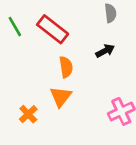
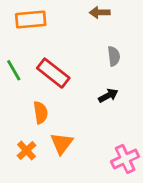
orange semicircle: (66, 67) -> (41, 112), moved
orange cross: (28, 114) -> (26, 151), moved

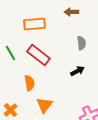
orange rectangle: (31, 20) -> (34, 24), moved
orange cross: (26, 151) -> (10, 110), moved

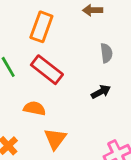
orange rectangle: (34, 24) -> (41, 27), turned -65
orange semicircle: (29, 83) -> (34, 108), turned -70

